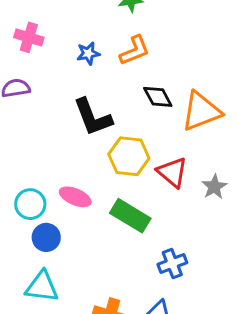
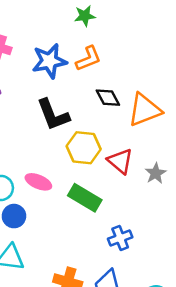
blue star: (88, 53) -> (49, 61), size x1.8

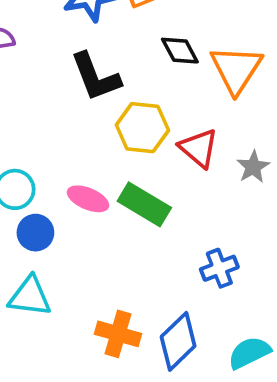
orange triangle: (145, 110) -> (236, 69), turned -36
pink ellipse: (38, 182) -> (88, 199), moved
blue cross: (120, 238) -> (219, 268), moved

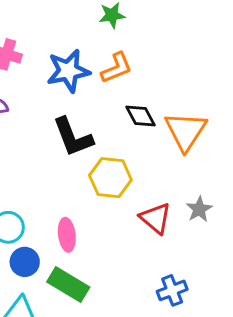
red triangle: (199, 148) -> (156, 218), moved
pink ellipse: (88, 199) -> (67, 235), turned 60
green rectangle: (144, 204) -> (68, 284), moved

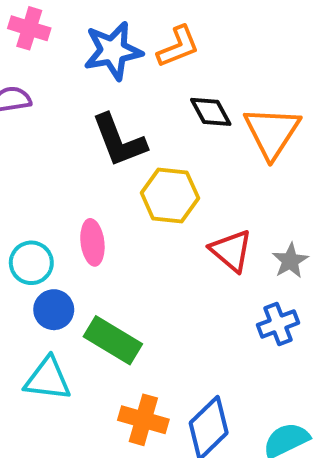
gray star: (199, 209) -> (290, 261), moved
pink ellipse: (67, 235) -> (92, 242), moved
blue cross: (172, 290) -> (278, 324), moved

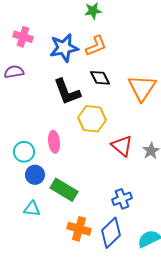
black diamond: (211, 112) -> (100, 78), moved
blue cross: (278, 324) -> (122, 199), moved
cyan triangle: (48, 379) -> (32, 209), size x0.7

